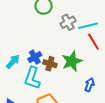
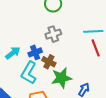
gray cross: (68, 22) -> (53, 34), moved
green star: (72, 61) -> (61, 78), moved

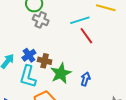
gray cross: (53, 34) -> (41, 20), moved, turned -35

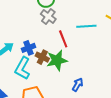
red line: (86, 36) -> (63, 39), moved
green star: (61, 73) -> (57, 60), moved

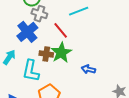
blue cross: (28, 48) -> (27, 32), moved, size x1.5
blue arrow: (78, 85) -> (88, 69), turned -88

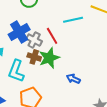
gray cross: (39, 14) -> (34, 40), moved

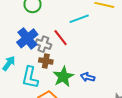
green star: (49, 58) -> (63, 77), moved

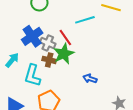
green star: (63, 77) -> (64, 54), moved

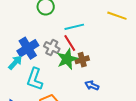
cyan line: (85, 20) -> (74, 27), moved
blue cross: (32, 36) -> (28, 48), moved
brown cross: (49, 60) -> (82, 60), moved, turned -32

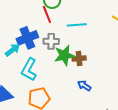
red line: (70, 43) -> (47, 14), moved
gray cross: (52, 48) -> (51, 41), turned -35

